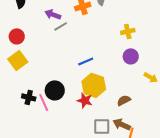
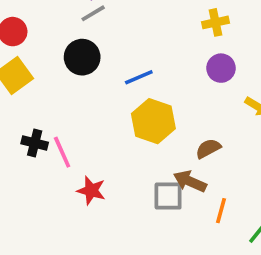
black circle: (55, 90) -> (82, 57), moved
red star: (85, 100) -> (91, 191), moved
brown arrow: (122, 124) -> (190, 181), moved

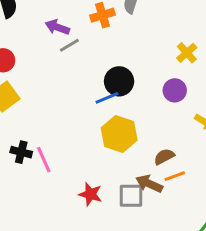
yellow cross: (216, 22) -> (187, 53), moved, turned -30
black circle: (82, 57) -> (119, 81), moved
red star: (91, 191) -> (90, 194), moved
orange line: (221, 211) -> (175, 176), moved, turned 55

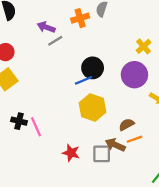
purple circle: (175, 90) -> (134, 75), size x1.5

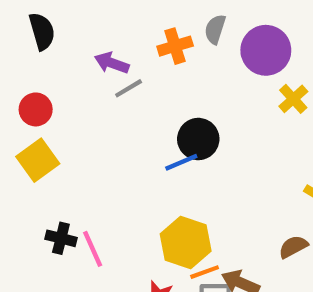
purple circle: (134, 75) -> (266, 50), moved
yellow hexagon: (93, 108) -> (186, 242), moved
brown semicircle: (127, 124) -> (293, 247), moved
orange line: (134, 139) -> (205, 272), moved

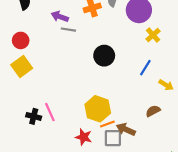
gray line: (129, 88) -> (68, 30), turned 40
blue line: (181, 162) -> (145, 68), moved, turned -35
black cross: (61, 238) -> (34, 116), moved

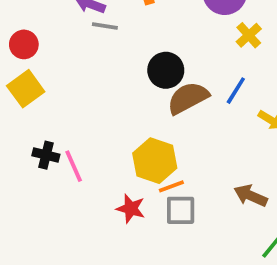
brown semicircle: (153, 111) -> (188, 98), moved, size x1.6
black cross: (34, 116) -> (46, 155), moved
brown arrow: (126, 129) -> (251, 196), moved

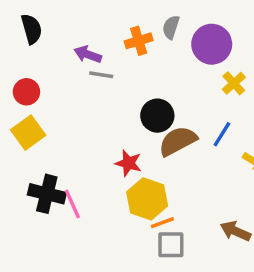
black cross: (46, 155) -> (47, 194), size x1.5
red star: (131, 209) -> (128, 163), moved

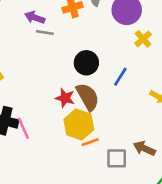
blue line: (222, 134) -> (120, 77), moved
brown semicircle: (178, 141) -> (88, 97), moved, turned 88
gray square: (171, 245) -> (117, 158), moved

